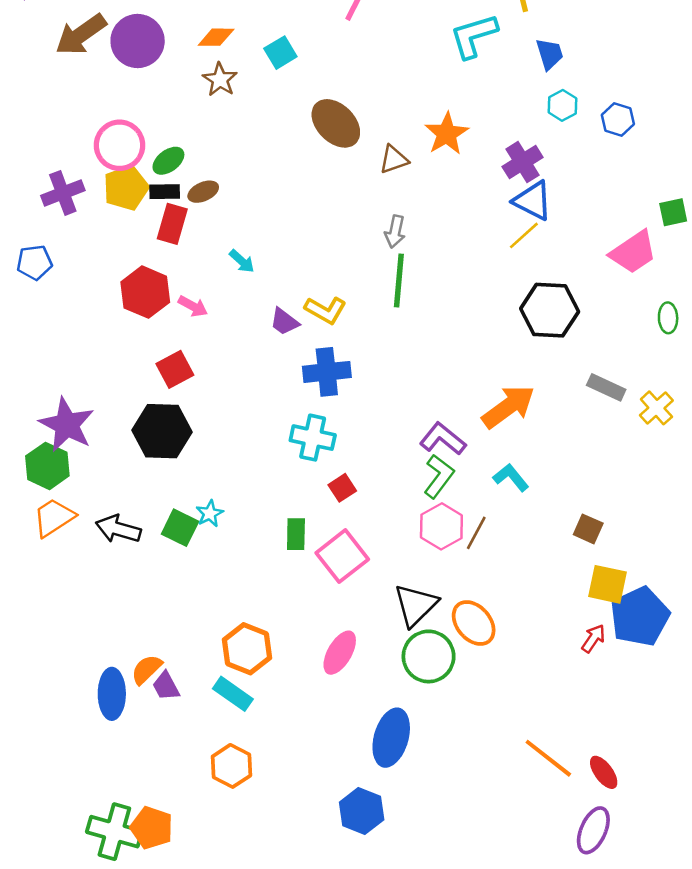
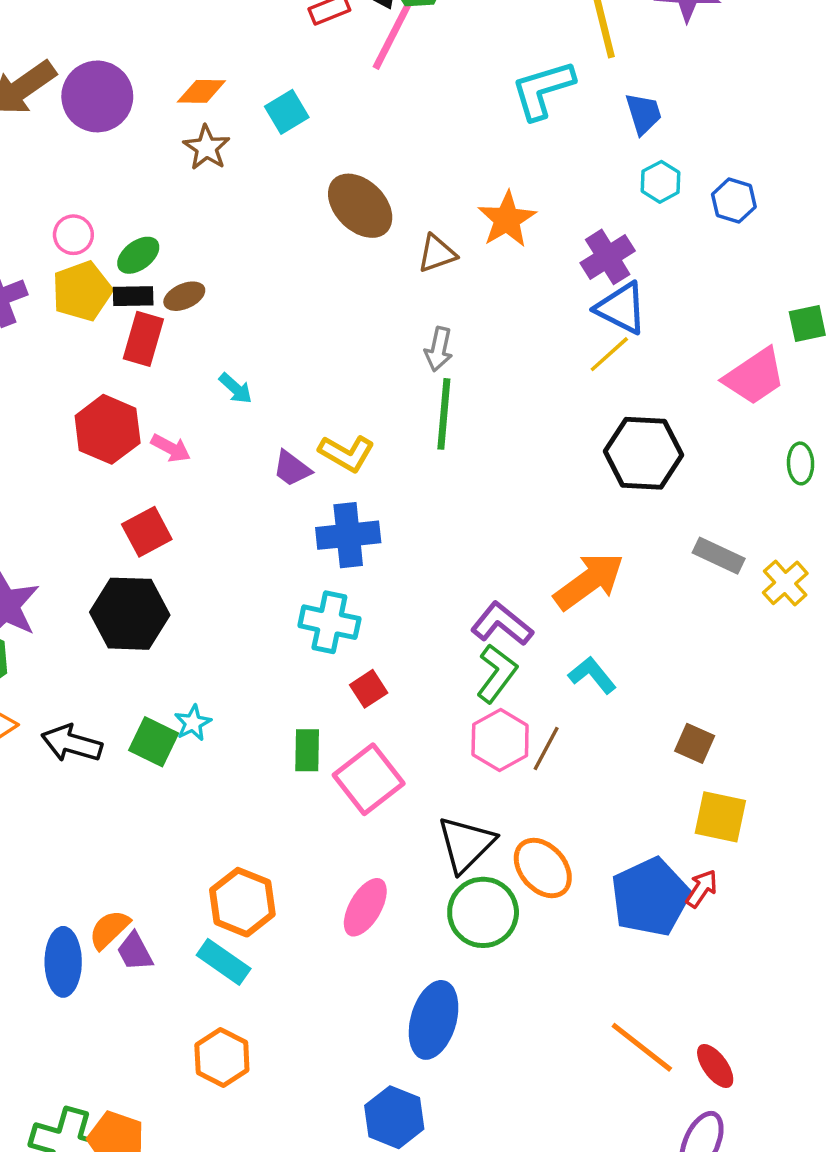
pink circle: (120, 145) -> (73, 235), size x0.6
blue pentagon: (640, 617) -> (650, 897), moved

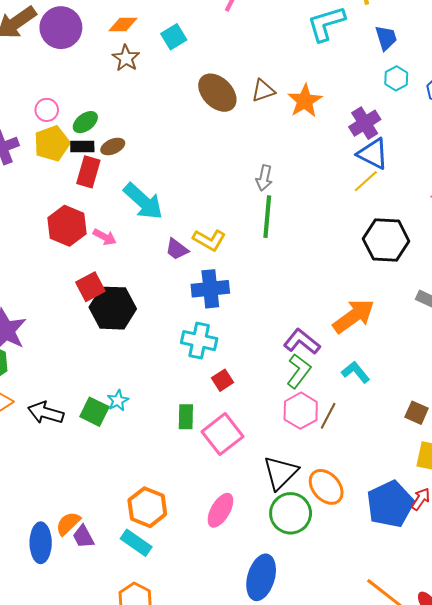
brown triangle: (437, 254) -> (263, 91), moved
cyan arrow: (236, 388) -> (143, 201), size x2.0
black hexagon: (130, 614) -> (113, 308), moved

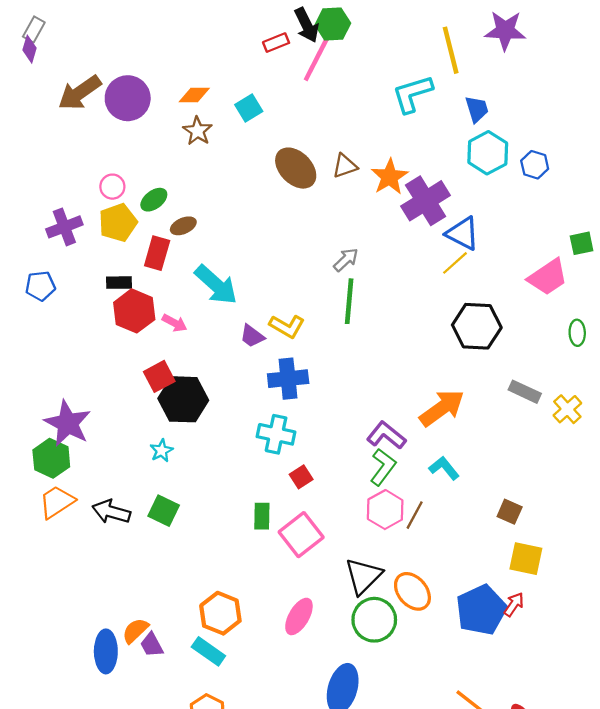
cyan hexagon: (396, 78) -> (488, 153), size x1.6
purple cross: (365, 123) -> (426, 201), moved, size x1.4
black rectangle: (82, 146) -> (119, 283), moved
gray arrow: (264, 178) -> (346, 260), turned -145
cyan star: (118, 401) -> (161, 451), moved

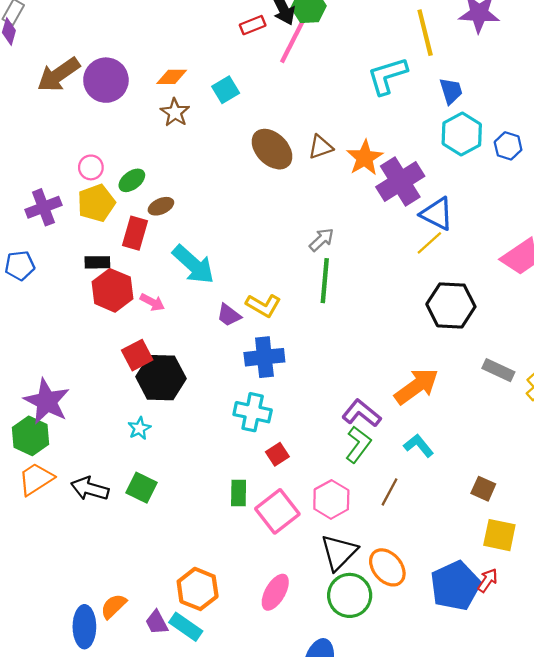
pink hexagon: (385, 510) -> (331, 499), moved
purple trapezoid: (152, 645) -> (157, 622), moved

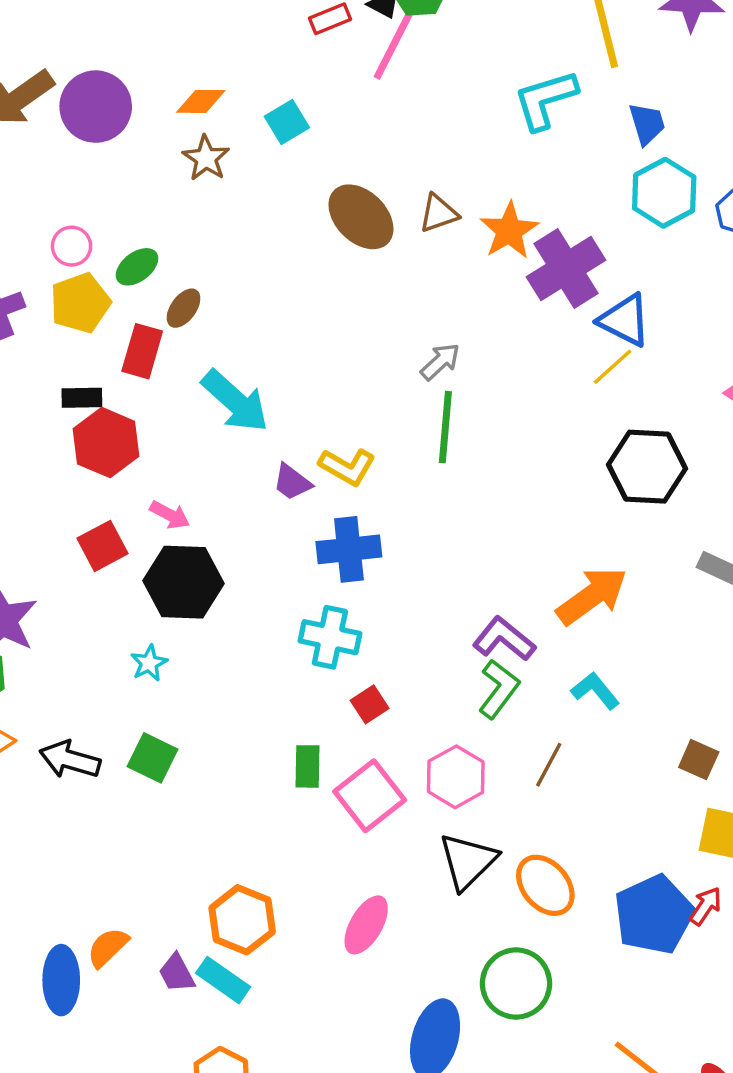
brown ellipse: (161, 206) -> (184, 308), turned -30
pink arrow: (152, 302) -> (170, 515), moved
red square: (137, 355) -> (103, 546), moved
green circle: (350, 595) -> (516, 984), moved

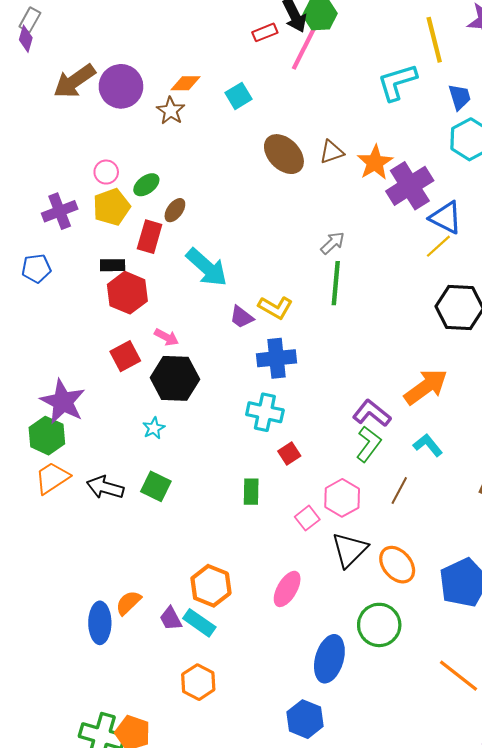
brown star: (206, 158) -> (171, 111), moved
pink square: (370, 796) -> (307, 518), moved, size x0.6

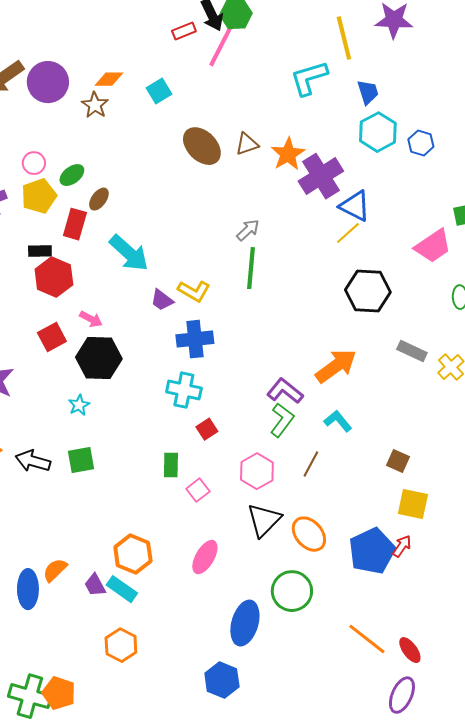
green square: (156, 486) -> (81, 460), turned -36
pink square: (307, 518) -> (198, 490), moved

